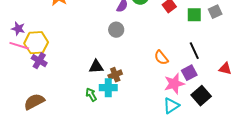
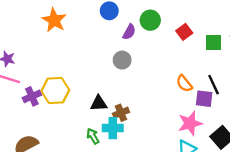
yellow hexagon: (36, 43) -> (55, 91), moved
orange semicircle: (161, 58) -> (184, 83), moved
purple cross: (39, 61) -> (32, 96), turned 35
purple square: (189, 73) -> (204, 99), moved, turned 35

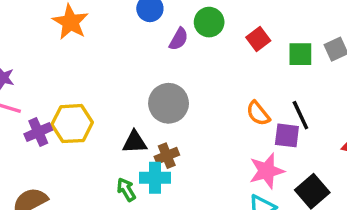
gray circle: (122, 60) -> (169, 103), moved, size x1.5

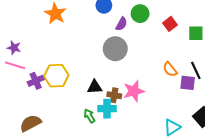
gray circle: (169, 103) -> (115, 49), moved
brown cross: (167, 156) -> (114, 95), turned 32
pink star: (267, 171) -> (134, 91), moved

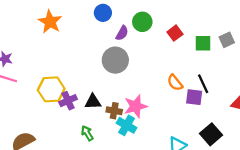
purple cross: (36, 81) -> (68, 101), moved
cyan cross: (107, 109) -> (127, 125), moved, turned 30

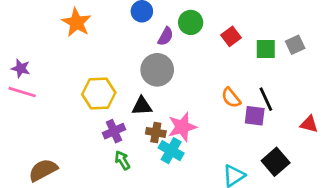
yellow hexagon: (51, 89) -> (99, 93), moved
purple cross: (68, 101) -> (114, 131), moved
black triangle: (93, 102) -> (142, 106), moved

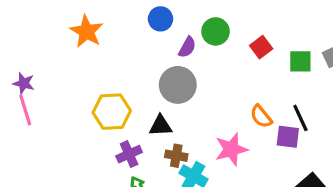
pink line: (22, 92) -> (25, 110), turned 56
pink star: (182, 127) -> (231, 149), moved

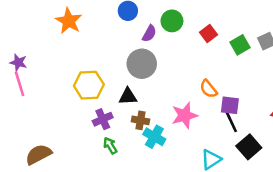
green square: (300, 61) -> (240, 45), turned -30
black line: (300, 118) -> (231, 122), moved

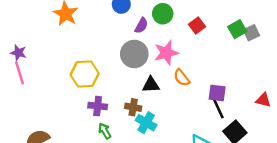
green square: (240, 45) -> (237, 29), moved
orange semicircle: (208, 89) -> (182, 78), moved
black triangle: (128, 96) -> (151, 85), moved
pink star: (185, 115) -> (166, 53), moved
purple cross: (103, 119) -> (98, 106), turned 30

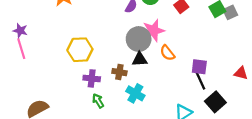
gray circle: (134, 54) -> (139, 39), moved
brown cross: (133, 107) -> (119, 72), moved

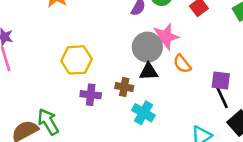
green arrow: (98, 101) -> (48, 122), moved, size x1.5

